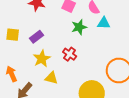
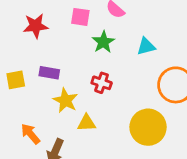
cyan triangle: (104, 23) -> (146, 46), moved
purple rectangle: (36, 37) -> (49, 73), turned 64

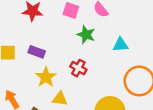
green star: (103, 42) -> (86, 35), turned -30

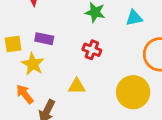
yellow star: (46, 77) -> (33, 64), moved

